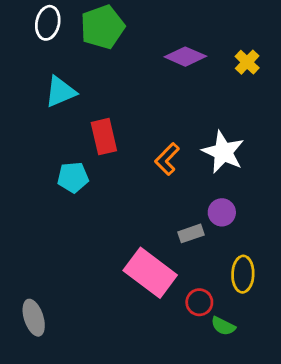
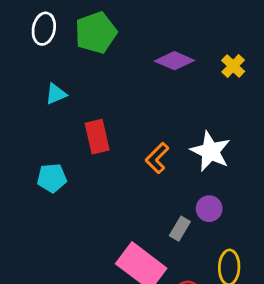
cyan triangle: (60, 92) -> (56, 94), size x0.7
cyan pentagon: (73, 177) -> (52, 178), moved
gray rectangle: (191, 233) -> (180, 229), turned -40

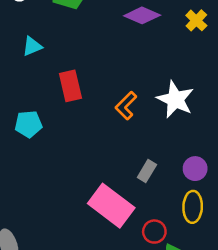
purple circle: (209, 209) -> (195, 169), moved

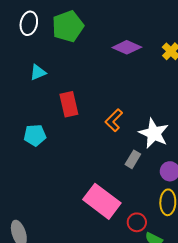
white star: (175, 99) -> (154, 133), moved
gray rectangle: (147, 171) -> (133, 159), moved

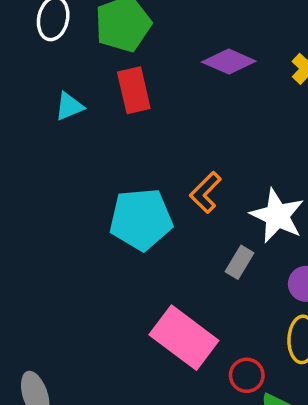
red rectangle: (69, 104) -> (134, 90), moved
cyan pentagon: (35, 135) -> (141, 219), moved, size x1.6

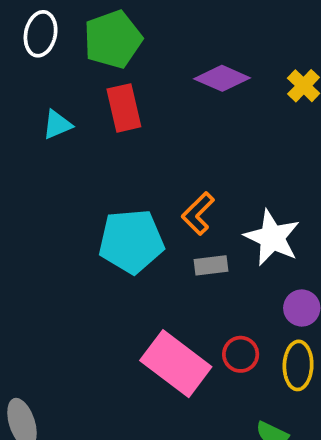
gray rectangle: (240, 262) -> (211, 265), moved, turned 52
red circle: (247, 375) -> (241, 354), moved

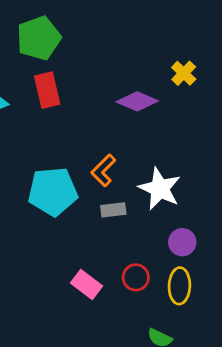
purple diamond: (222, 78) -> (137, 101), moved
pink rectangle: (176, 364) -> (87, 284), size x0.6

